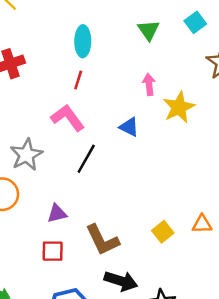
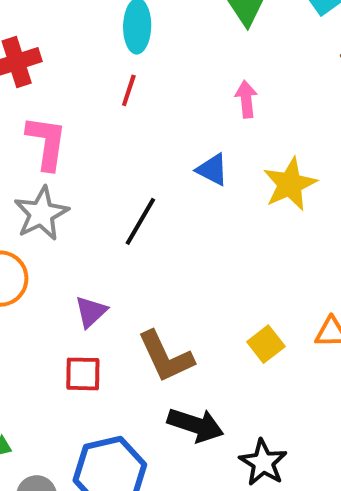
yellow star: (179, 107) -> (290, 184), moved
pink L-shape: (68, 118) -> (47, 143), moved, turned 44
purple triangle: (57, 214) -> (91, 312), turned -30

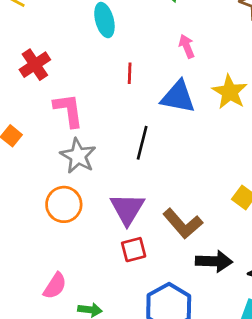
red line: (129, 90) -> (130, 73), moved
blue triangle: (212, 170) -> (178, 97), size x1.6
purple triangle: (91, 312) -> (127, 209), size x1.6

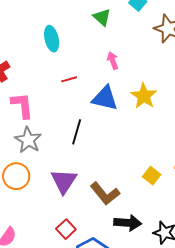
red line: (130, 73) -> (69, 79), turned 70
red square: (134, 250) -> (66, 229), moved, turned -30

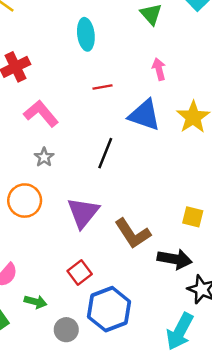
pink L-shape: (22, 105) -> (41, 113), turned -40
gray star: (28, 140) -> (44, 157), size x0.6
yellow square: (152, 176) -> (193, 217), turned -30
black arrow: (128, 223) -> (175, 259), moved

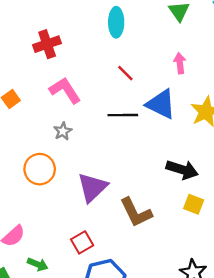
red line: (103, 87) -> (125, 73), turned 48
black line: (105, 153) -> (123, 115), moved, turned 60
black arrow: (175, 259) -> (182, 170), moved

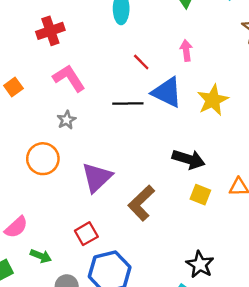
red line: (125, 73) -> (141, 62), moved
brown L-shape: (136, 212) -> (141, 203), turned 72

